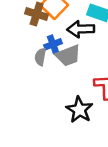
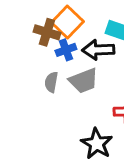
blue cross: (53, 44) -> (66, 50), moved

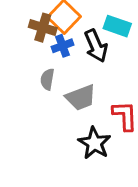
black arrow: (98, 50) -> (96, 46), turned -112
gray trapezoid: (84, 81) -> (81, 97), moved

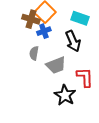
black arrow: (96, 46) -> (73, 41), moved

